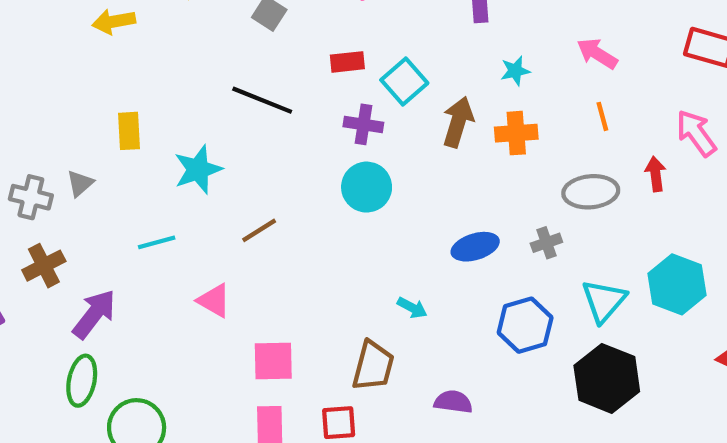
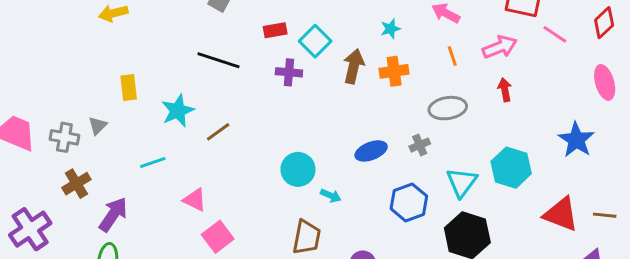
pink arrow: (696, 133) -> (500, 47), moved, turned 108
red arrow: (656, 174) -> (505, 90), moved
cyan circle: (367, 187) -> (298, 169), moved
brown line: (259, 230) -> (218, 132), moved
pink square: (273, 361) -> (218, 237), moved, turned -32

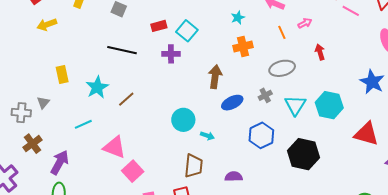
pink arrow: (500, 47) -> (305, 23), moved, size x0.6
brown arrow: (354, 66) -> (215, 77), moved
cyan triangle: (462, 182) -> (295, 105), moved
pink triangle: (195, 200) -> (114, 147), size x1.4

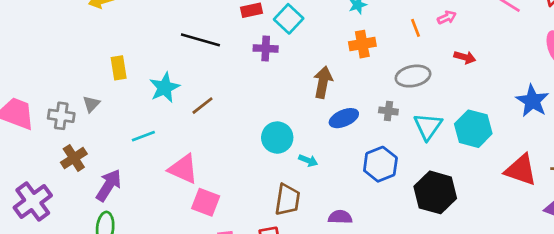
red arrow: (320, 52) -> (465, 57), turned 119
gray cross: (265, 95) -> (388, 111), turned 32
pink square: (133, 171) -> (206, 202), turned -30

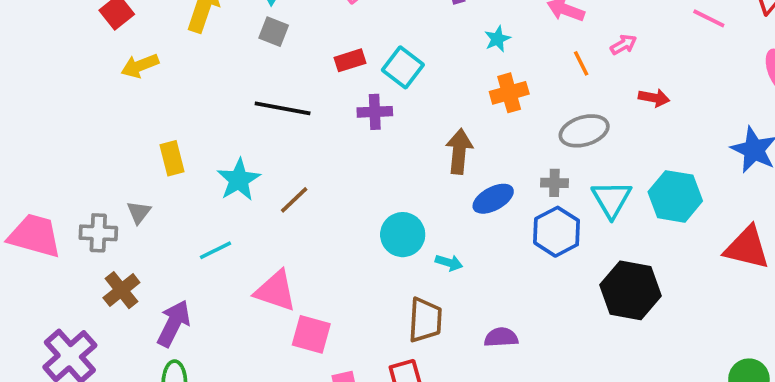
blue hexagon: (380, 164) -> (557, 232), moved

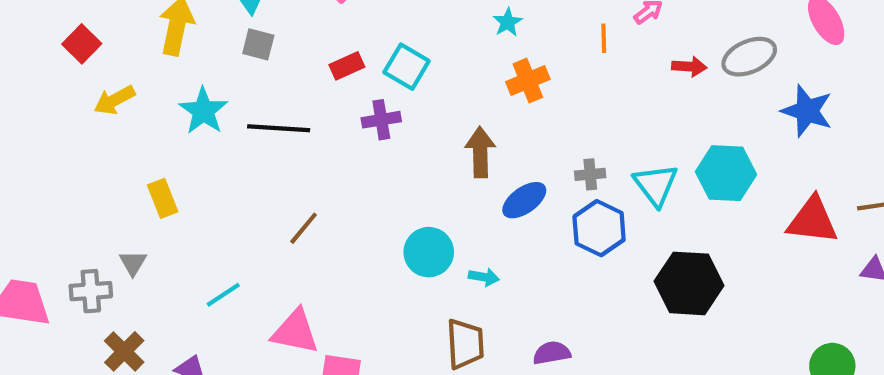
orange line: (581, 63) -> (604, 38), turned 32
gray ellipse: (584, 131) -> (749, 57), moved
cyan star: (239, 180) -> (203, 111), moved

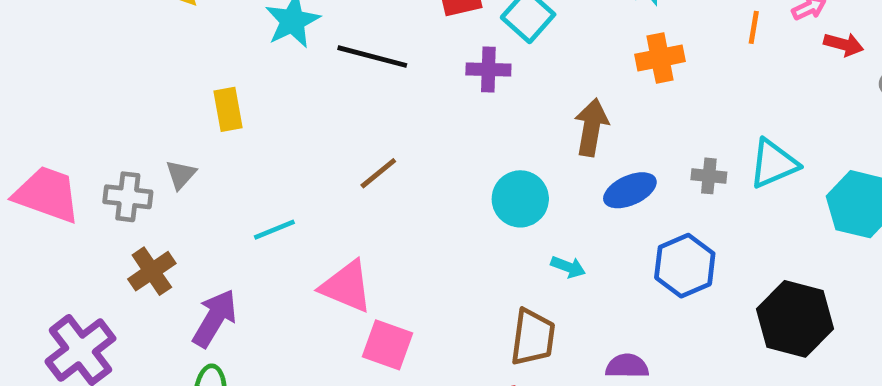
red arrow: (689, 67) -> (844, 44), moved
cyan triangle: (656, 185) -> (773, 164), moved, turned 33
blue hexagon: (599, 228) -> (685, 266), moved
cyan circle: (429, 252) -> (520, 199), moved

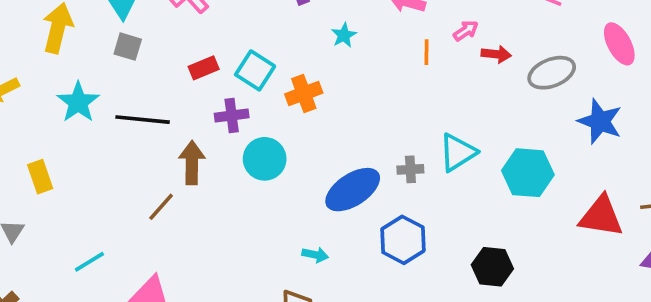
orange cross: (660, 58) -> (304, 93), moved
brown arrow: (591, 127) -> (192, 163), moved
blue ellipse: (630, 190) -> (353, 190), size x1.4
cyan circle: (520, 199) -> (265, 159), moved
black hexagon: (795, 319) -> (492, 267), size x0.7

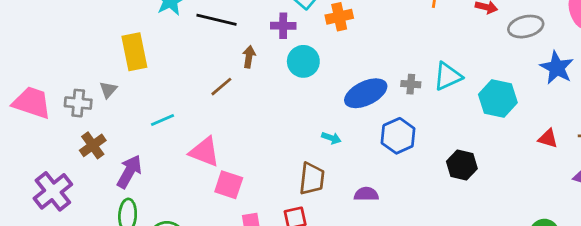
brown arrow: (192, 163) -> (249, 57), size x0.7
yellow rectangle: (40, 177) -> (134, 52), size x1.5
red triangle: (601, 216) -> (548, 138), size x0.6

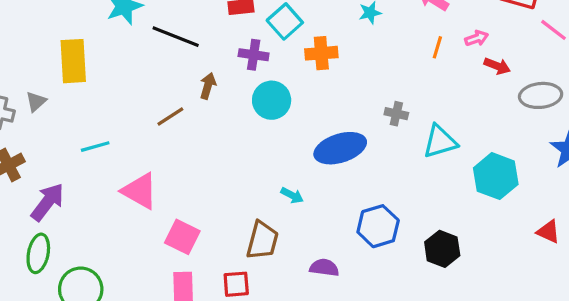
gray cross: (411, 84) -> (396, 114), moved
blue hexagon: (398, 136) -> (378, 226), moved
pink square: (229, 185) -> (182, 237), moved

